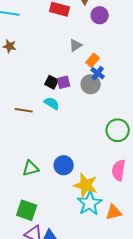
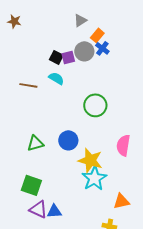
gray circle: (91, 84) -> (84, 51), moved
green circle: (118, 130) -> (95, 105), moved
orange triangle: (114, 212) -> (121, 201), moved

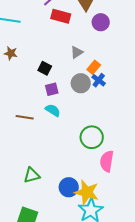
black square: (56, 57) -> (45, 68), moved
purple square: (68, 57) -> (52, 89), moved
blue circle: (68, 140) -> (69, 187), moved
pink semicircle: (123, 145) -> (107, 161), moved

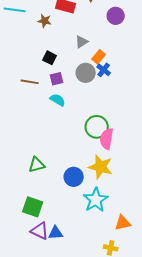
purple circle: (101, 22) -> (116, 16), moved
brown star: (11, 53) -> (45, 21), moved
brown line: (25, 117) -> (30, 82), moved
pink semicircle: (107, 161) -> (107, 139), moved
yellow star: (87, 192) -> (101, 167), moved

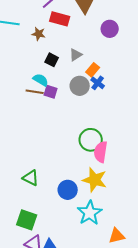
black square: (50, 58) -> (52, 60), moved
purple square: (57, 79) -> (51, 92), turned 32
brown line: (30, 82) -> (35, 92), moved
cyan semicircle: (58, 100) -> (41, 80), moved
green triangle: (37, 165) -> (31, 178), turned 42

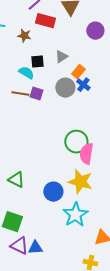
black square: (52, 60) -> (37, 62), turned -32
cyan semicircle: (41, 80) -> (26, 73), moved

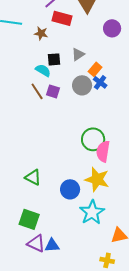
brown line: (20, 94) -> (37, 91), turned 48

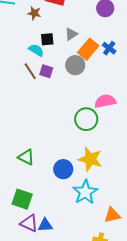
orange rectangle: (95, 69) -> (88, 49), size x1.5
blue cross: (100, 82) -> (109, 48), moved
pink semicircle: (103, 151) -> (105, 101), moved, turned 70

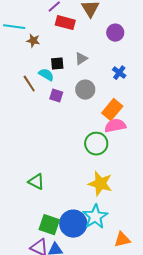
brown star: (34, 13) -> (33, 41), moved
orange rectangle: (88, 49) -> (112, 110), moved
brown line: (30, 71) -> (29, 84), moved
blue circle: (63, 169) -> (73, 224), moved, size x1.4
green square: (22, 199) -> (49, 225), moved

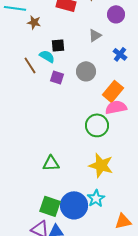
gray triangle: (81, 59) -> (95, 35), moved
green triangle: (36, 182) -> (51, 163), moved, turned -30
cyan star: (95, 217) -> (96, 198), size x0.7

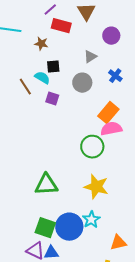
brown star: (34, 22) -> (41, 44), moved
gray circle: (86, 71) -> (82, 83), moved
green triangle: (51, 163) -> (46, 185), size x1.4

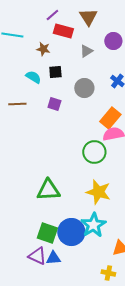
gray triangle: (90, 57) -> (86, 51), moved
cyan semicircle: (42, 78) -> (33, 77), moved
brown line: (25, 87) -> (17, 104), moved, turned -60
cyan star: (91, 220) -> (93, 225), size x1.4

